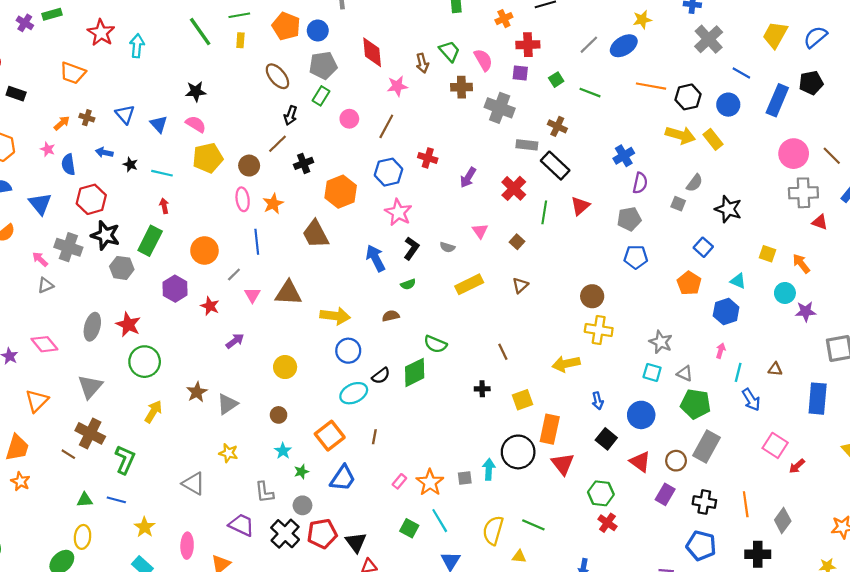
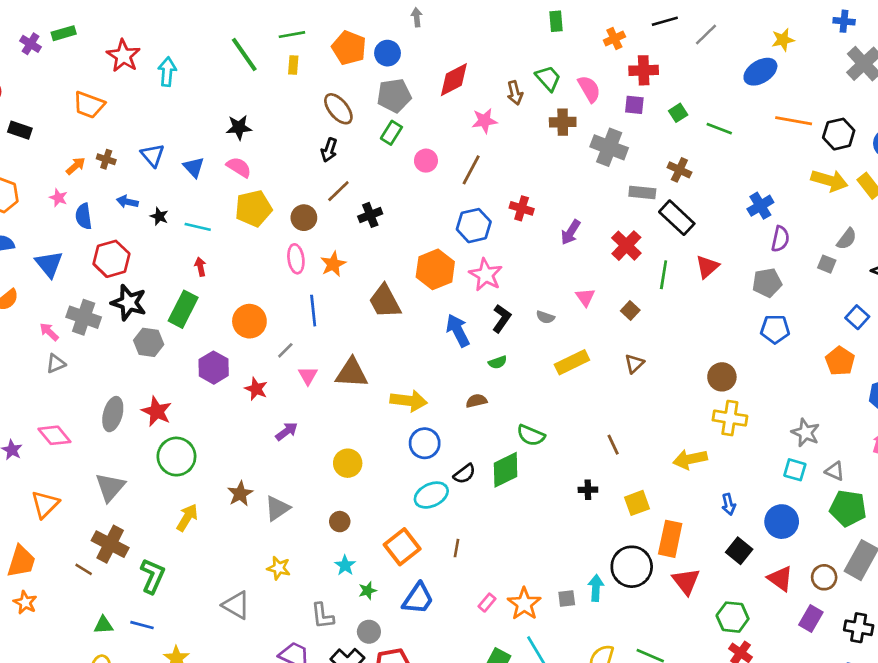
gray line: (589, 45) -> (706, 35), moved
red diamond: (372, 52) -> (454, 80), turned 68
black arrow: (291, 115) -> (329, 150), moved
orange hexagon: (341, 192) -> (435, 269), moved

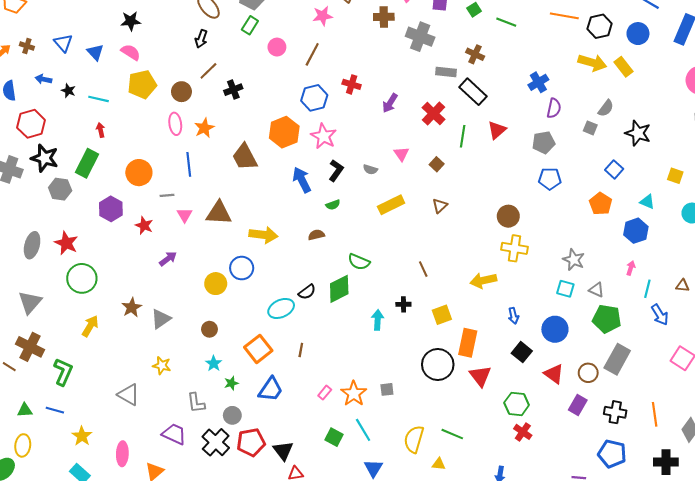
gray line: (285, 350) -> (167, 195), turned 40
blue circle: (425, 443) -> (242, 268), moved
cyan arrow: (596, 588) -> (378, 320), moved

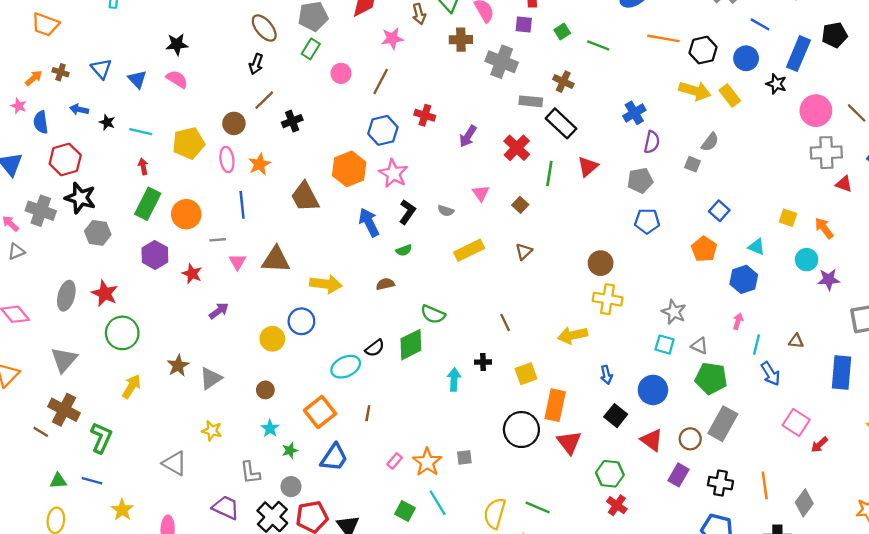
yellow pentagon: (142, 84) -> (189, 143), moved
black star: (638, 133) -> (776, 84), moved, size x0.7
green rectangle: (87, 163) -> (148, 204), moved

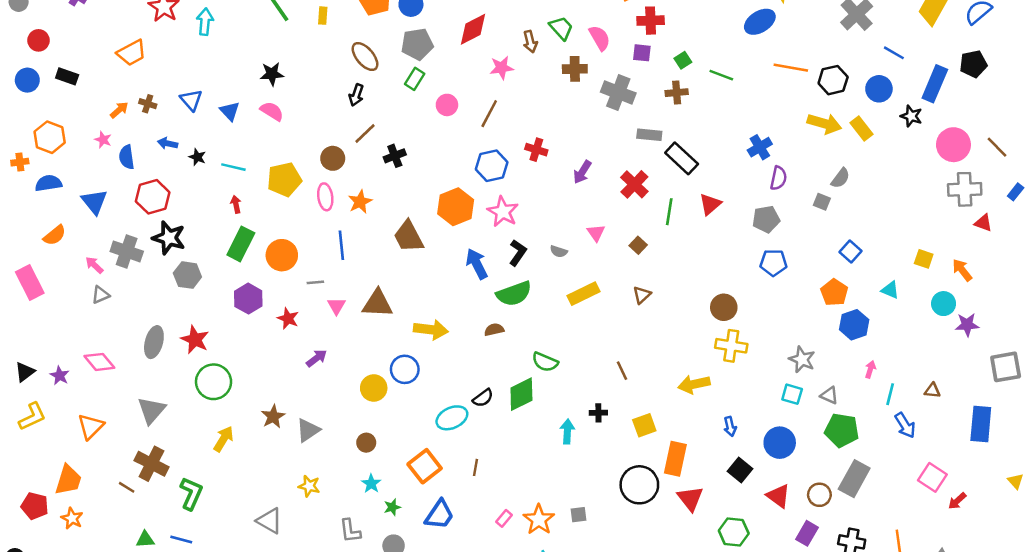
orange trapezoid: (45, 24) -> (132, 53), turned -48
brown cross: (563, 82) -> (677, 93), moved, turned -30
green semicircle: (404, 250) -> (514, 294), size x2.0
blue hexagon: (744, 279) -> (854, 325), moved

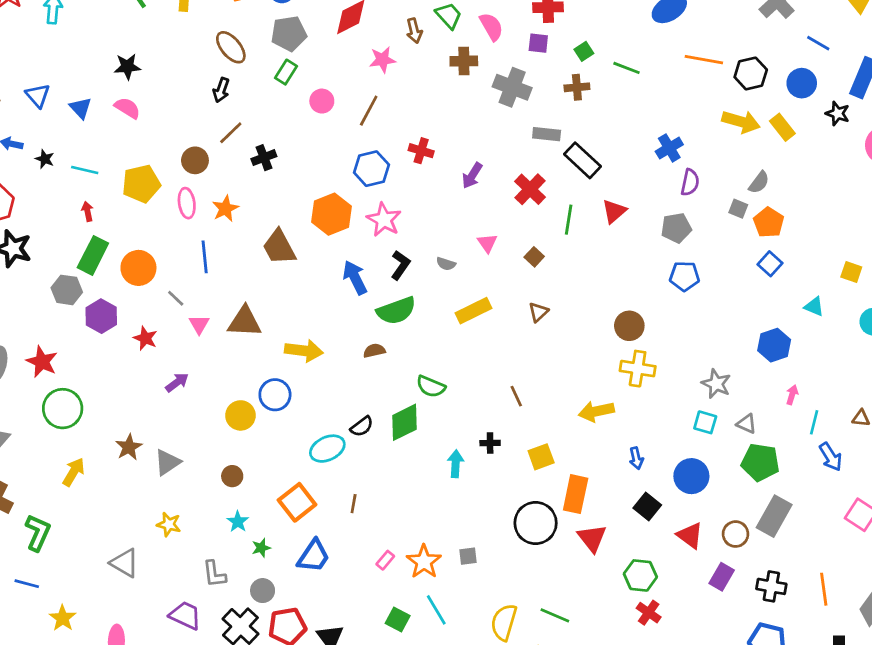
gray hexagon: (187, 275) -> (67, 290), moved
gray line: (315, 282) -> (176, 298), turned 49
orange pentagon: (834, 292) -> (769, 222), moved

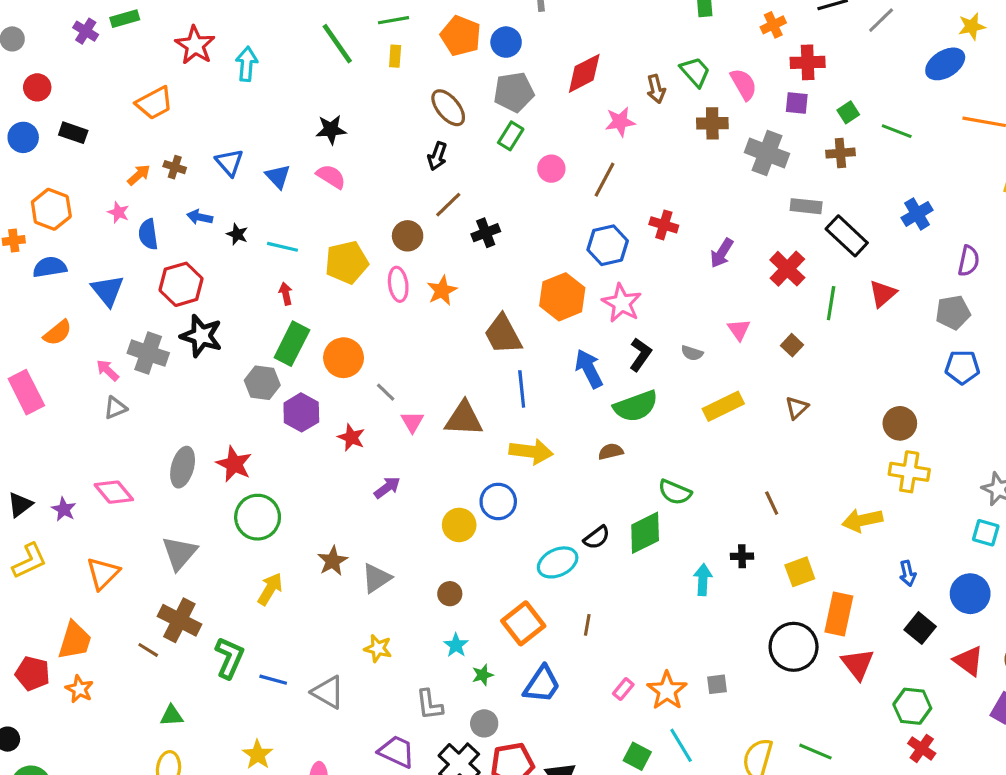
blue cross: (669, 148) -> (917, 214), moved
blue line: (205, 257) -> (522, 389), moved
blue line: (27, 584) -> (273, 680), moved

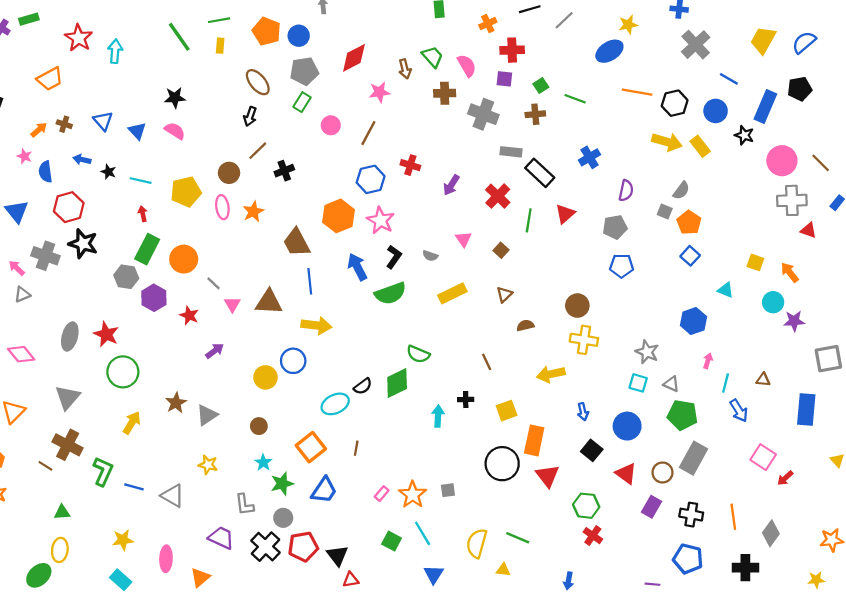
brown semicircle: (611, 451) -> (525, 325), moved
green star: (483, 675) -> (282, 484), size x1.5
yellow star: (258, 755) -> (123, 540), turned 30

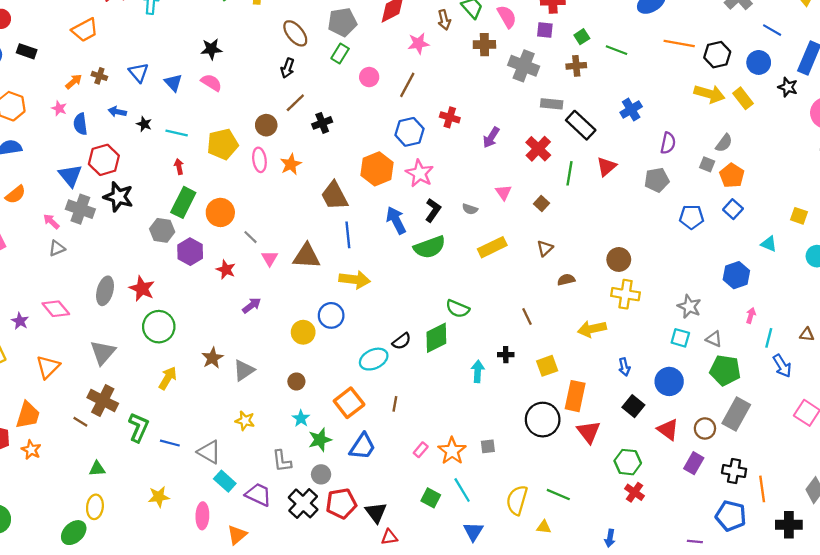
blue triangle: (17, 212) -> (70, 176), moved
blue pentagon: (622, 266) -> (692, 217), moved
orange line: (733, 517) -> (762, 489), moved
cyan rectangle: (121, 580) -> (225, 481), moved

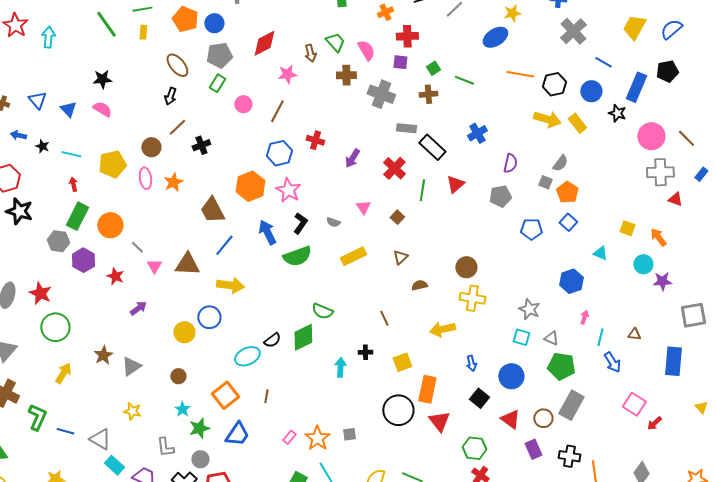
blue line: (348, 235) -> (224, 245), turned 45
purple rectangle: (694, 463) -> (533, 449), turned -54

